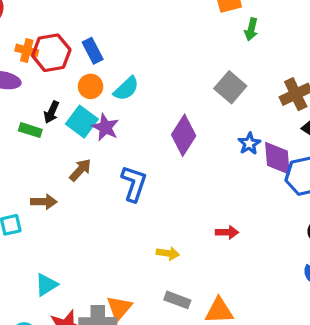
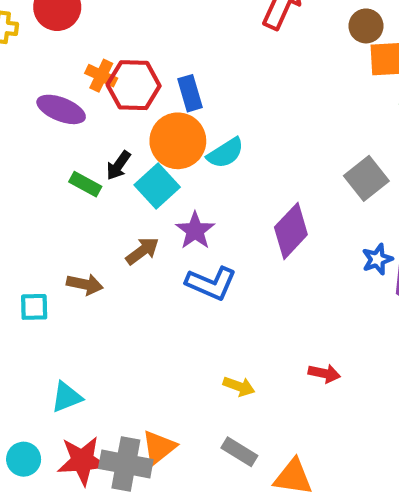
orange circle: (91, 86) -> (178, 141), size x1.6
purple star: (105, 127) -> (195, 231), moved
blue L-shape: (134, 184) -> (211, 283), turned 84

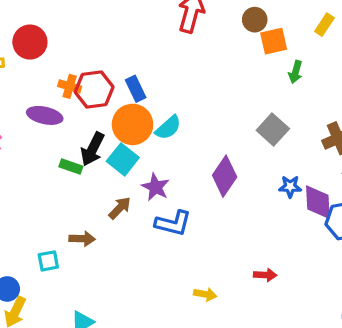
black arrow: (118, 165) -> (93, 149), size x1.5
blue star: (377, 259) -> (290, 187), turned 30

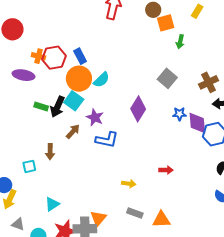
black arrow: (93, 149) -> (57, 107), moved
brown arrow: (82, 239) -> (50, 152), turned 91

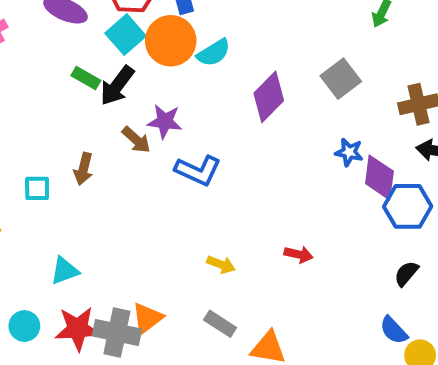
cyan square: (74, 101) -> (126, 35), moved
purple diamond: (138, 109) -> (269, 97), moved
purple star: (95, 117) -> (165, 121), moved, turned -30
brown arrow: (73, 131) -> (136, 140), turned 77

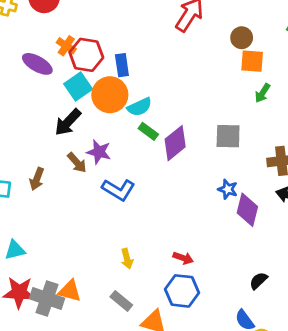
green rectangle: (86, 78) -> (148, 131), moved
gray square: (341, 79) -> (228, 136), turned 32
blue hexagon: (408, 206) -> (182, 291), moved
yellow arrow: (221, 265) -> (127, 259), turned 48
orange triangle: (147, 318) -> (70, 291), turned 45

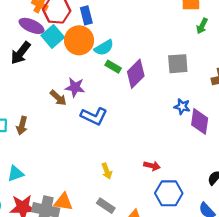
purple ellipse: (37, 64) -> (31, 26), moved
black arrow: (68, 122) -> (21, 53), moved
brown arrow: (37, 179) -> (22, 126), moved
blue hexagon: (182, 291) -> (169, 193), moved

